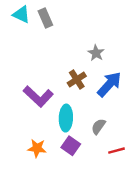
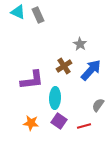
purple L-shape: (38, 96) -> (32, 80), turned -50
gray semicircle: (98, 126) -> (98, 105), moved
red line: (116, 151) -> (84, 126), moved

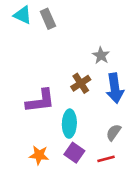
blue arrow: (91, 70) -> (115, 88), turned 130
gray semicircle: (98, 105) -> (114, 132), moved

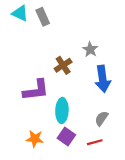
brown cross: (81, 83) -> (63, 65), moved

